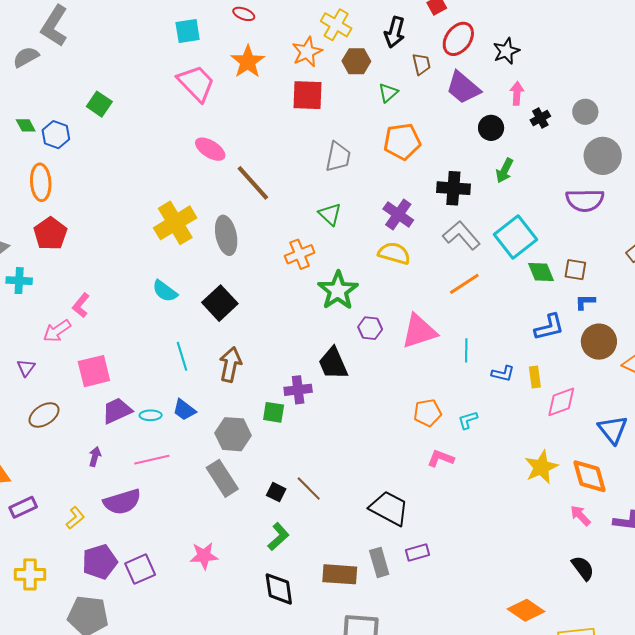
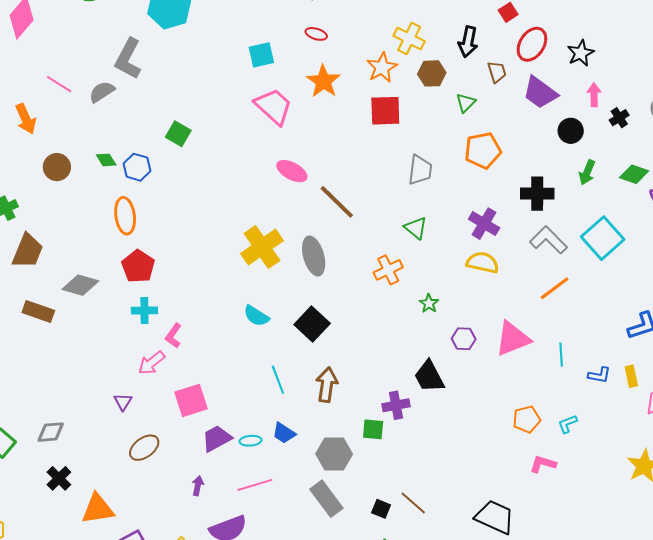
green diamond: (541, 272) -> (634, 174), moved, turned -44
cyan cross: (19, 281) -> (144, 311), moved
green star: (338, 291) -> (429, 303), size x0.5

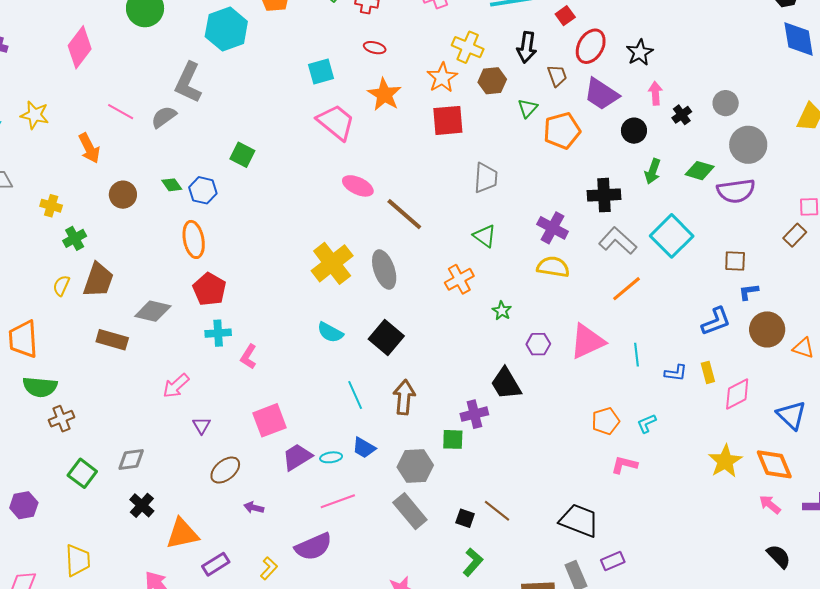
orange pentagon: (483, 150) -> (562, 131), moved
pink arrow: (151, 363) -> (176, 386), moved
purple arrow: (198, 486) -> (254, 508), moved, turned -84

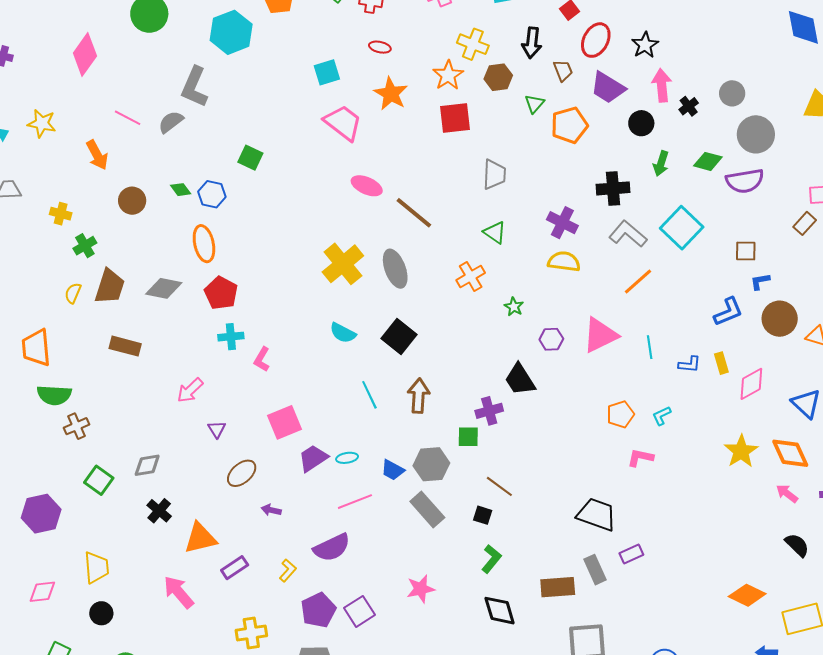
pink arrow: (655, 93) -> (662, 85), size x1.4
gray diamond: (153, 311) -> (164, 288), moved
blue trapezoid: (364, 448) -> (393, 470), moved
purple hexagon: (24, 505) -> (41, 514), size x1.4
brown line: (497, 511) -> (499, 486), moved

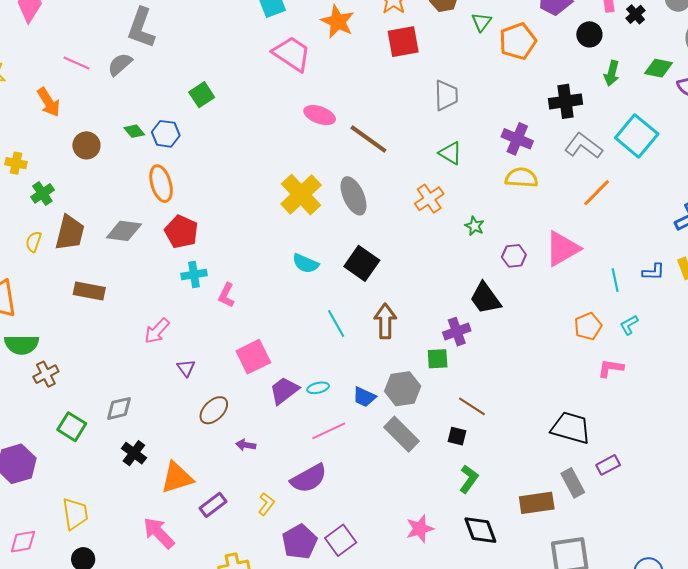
green square: (250, 158) -> (202, 95), turned 35
cyan line: (650, 347) -> (615, 280), moved
pink star: (421, 589) -> (420, 529), moved

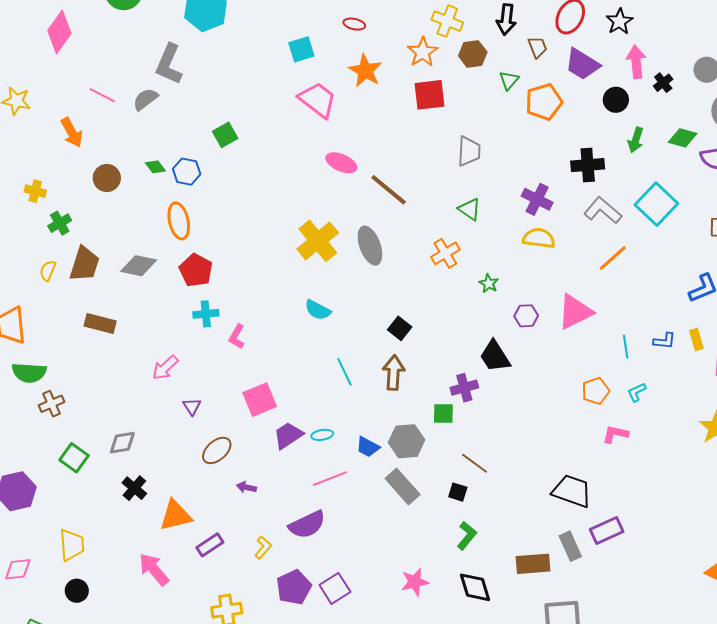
black square: (362, 263) -> (400, 328), moved, size x0.7
purple rectangle: (608, 465) -> (607, 531), size x1.4

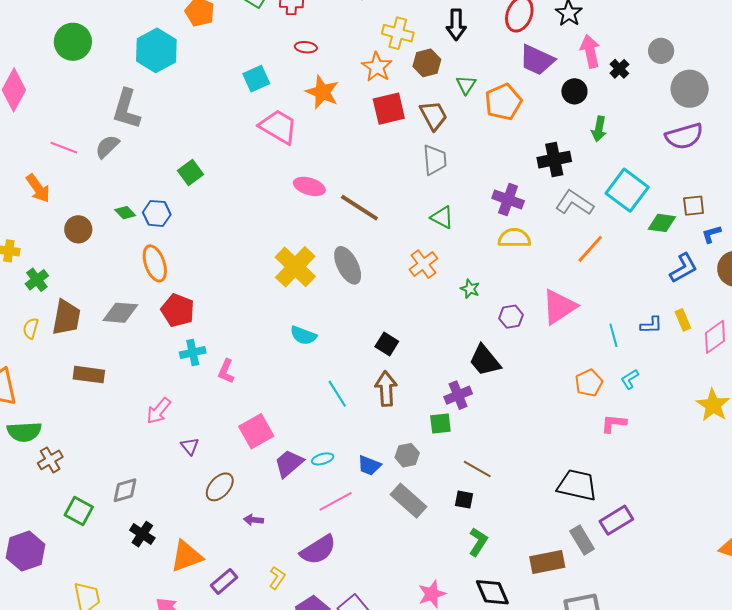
brown trapezoid: (537, 47) -> (434, 115), moved, size x1.4
green diamond: (683, 138) -> (662, 223), moved
gray hexagon: (407, 441) -> (407, 455), size x0.7

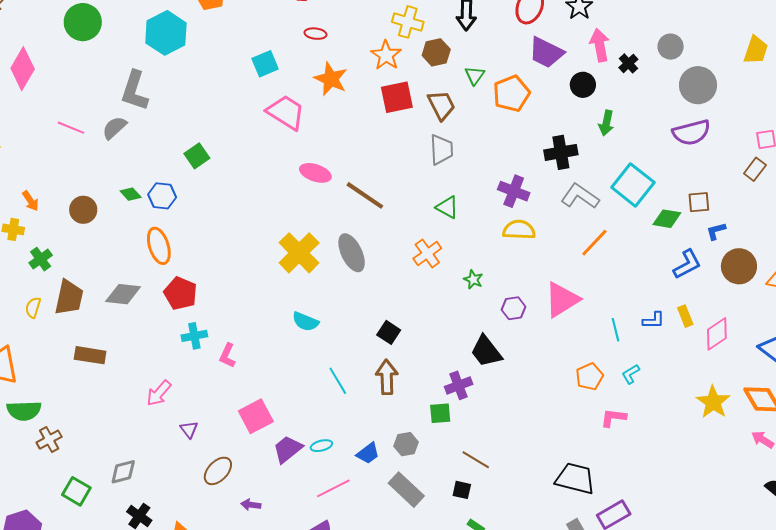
orange arrow: (38, 188) -> (31, 201), moved, size x0.7
blue trapezoid: (369, 465) -> (368, 453), turned -60

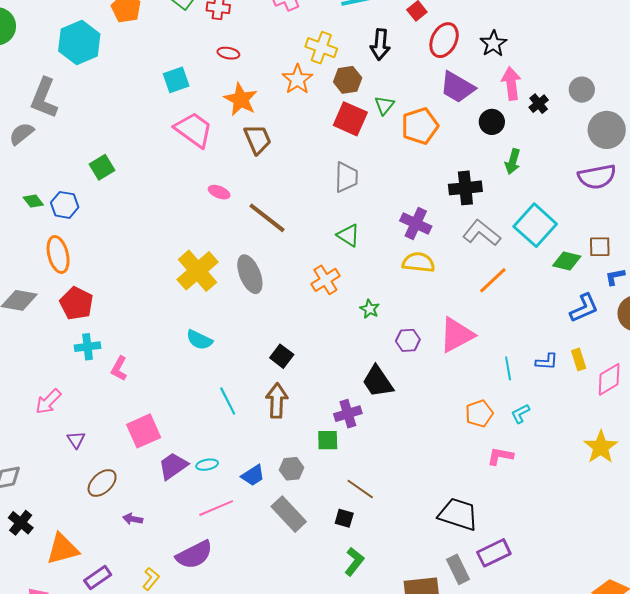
red square: (397, 97) -> (350, 119), moved, turned 32
brown trapezoid: (441, 105) -> (257, 139), moved
pink ellipse: (315, 173) -> (219, 192), size x0.7

